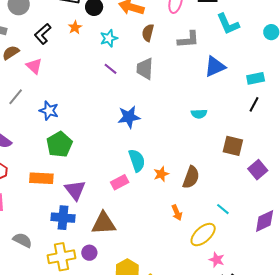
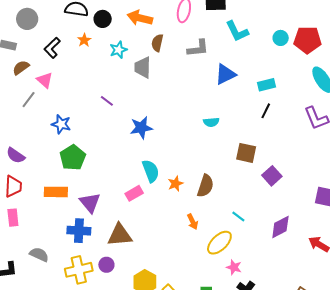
purple line: (110, 69) -> (107, 101), moved
gray trapezoid: (145, 69) -> (143, 67), moved
gray line: (16, 97) -> (29, 100), moved

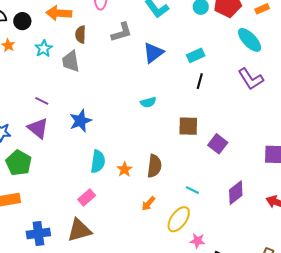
cyan semicircle: (151, 171) -> (98, 162), turned 40
pink rectangle: (134, 193) -> (87, 198), moved
purple triangle: (90, 203) -> (38, 128), moved
orange arrow: (193, 222) -> (148, 204), turned 77

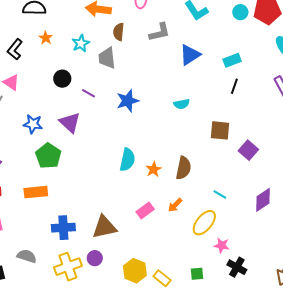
black circle: (22, 21) -> (62, 79), moved
purple line: (42, 101) -> (88, 93), moved
blue star: (80, 121) -> (128, 101), moved
pink rectangle: (87, 198) -> (145, 210), moved

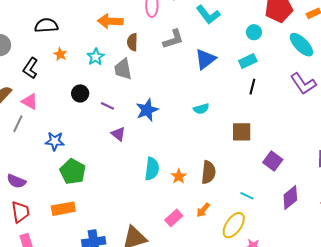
cyan circle: (240, 12) -> (254, 32), moved
purple triangle: (70, 123) -> (118, 134), moved, size x0.7
purple square: (248, 150) -> (273, 161), moved

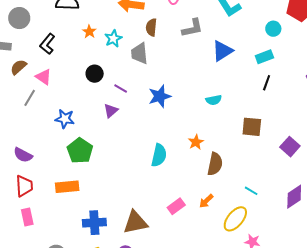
orange star: (60, 54) -> (89, 32), moved
purple triangle: (118, 134) -> (111, 111), moved, turned 35
purple square: (273, 161) -> (290, 147), moved
orange star: (179, 176) -> (196, 142), moved

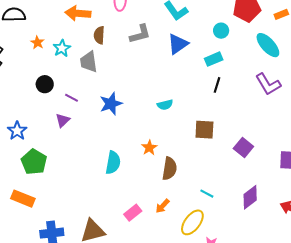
blue triangle: (222, 51) -> (178, 44), moved
blue star: (65, 119) -> (17, 131), turned 30
orange rectangle: (67, 187) -> (23, 199), turned 30

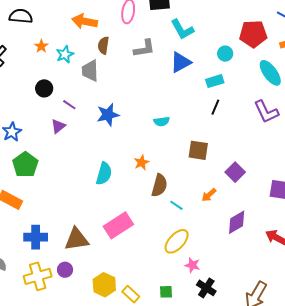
cyan line: (207, 194) -> (176, 205), moved
orange arrow: (162, 206) -> (209, 195), moved
pink rectangle: (133, 213) -> (118, 225), size x1.6

